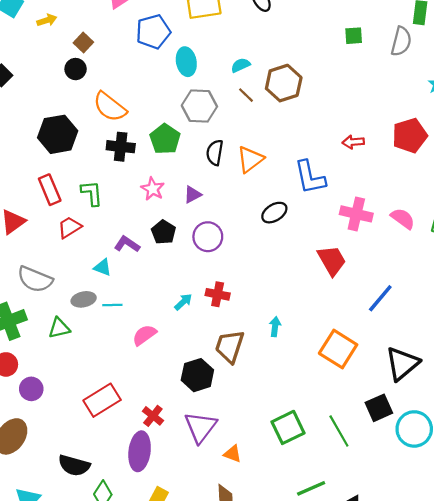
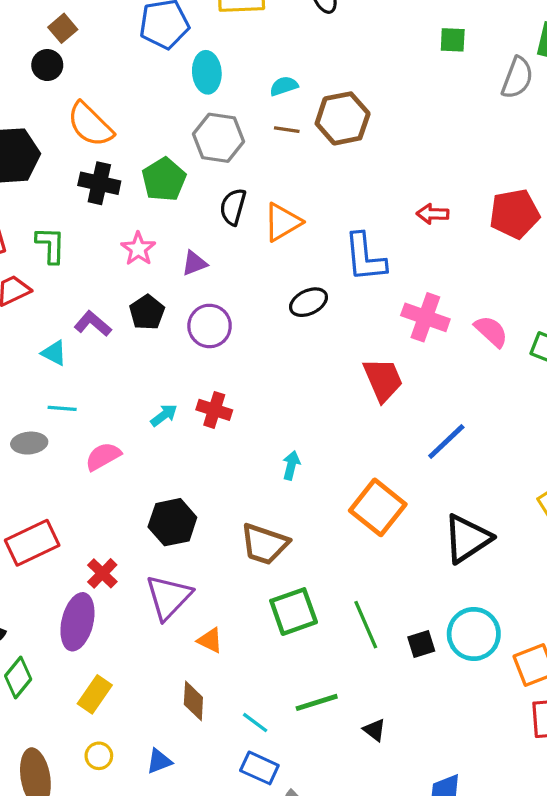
green square: (354, 36) -> (453, 40), moved
brown line: (246, 95) -> (287, 130), turned -42
gray ellipse: (84, 299) -> (29, 443), moved
brown trapezoid: (230, 346) -> (264, 544), moved, turned -96
black square: (379, 408) -> (421, 644), moved, size x0.7

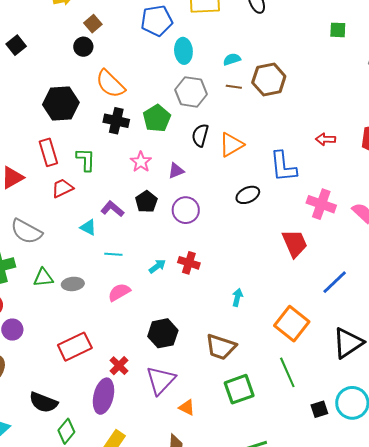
cyan line: (62, 408) -> (113, 254), moved
green line: (366, 625) -> (287, 372), moved

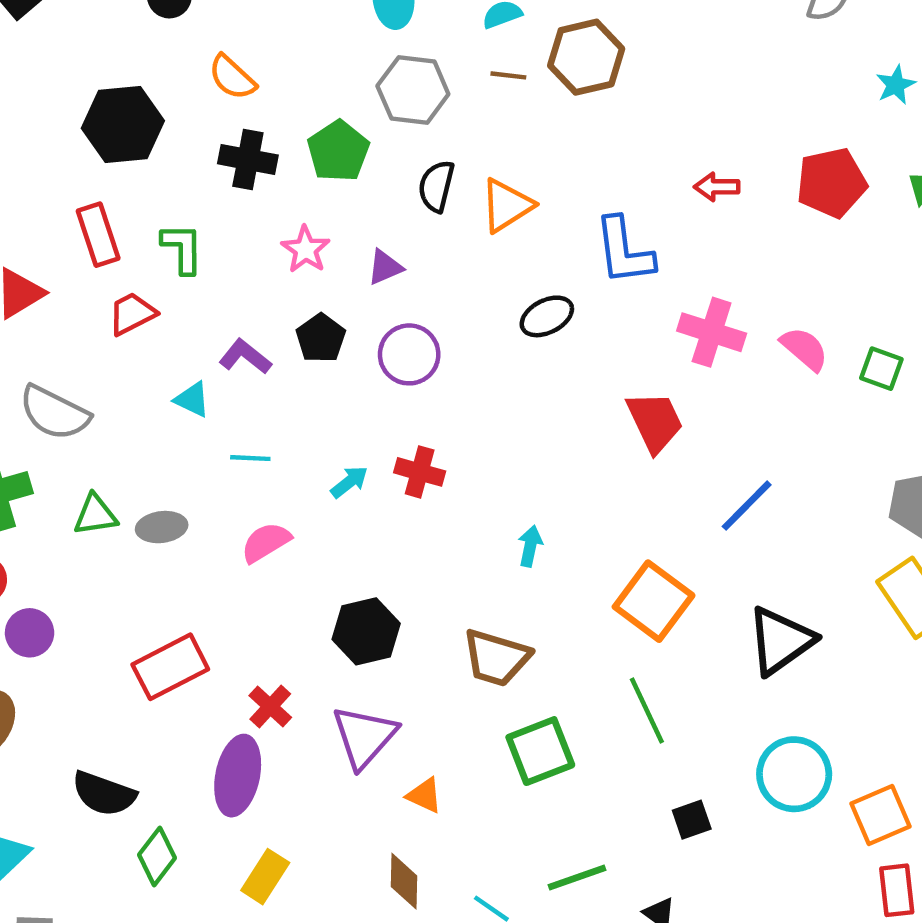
orange semicircle: (110, 84) -> (232, 77), size x0.7
black square: (319, 409) -> (692, 820), moved

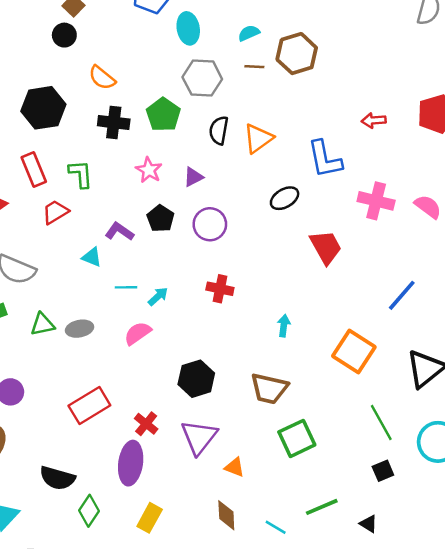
red trapezoid: (655, 422) -> (326, 247), moved
cyan arrow: (349, 482) -> (158, 296), moved
green line: (647, 710) -> (381, 422), moved

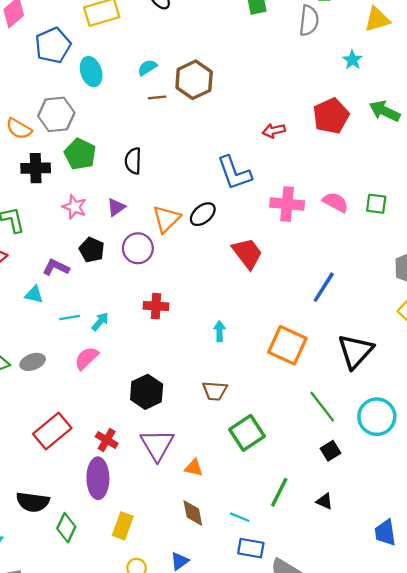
gray hexagon: (202, 78) -> (56, 114), moved
orange triangle: (258, 138) -> (166, 219), moved
brown trapezoid: (269, 389) -> (215, 391), size x0.7
green line: (322, 507) -> (279, 492), turned -32

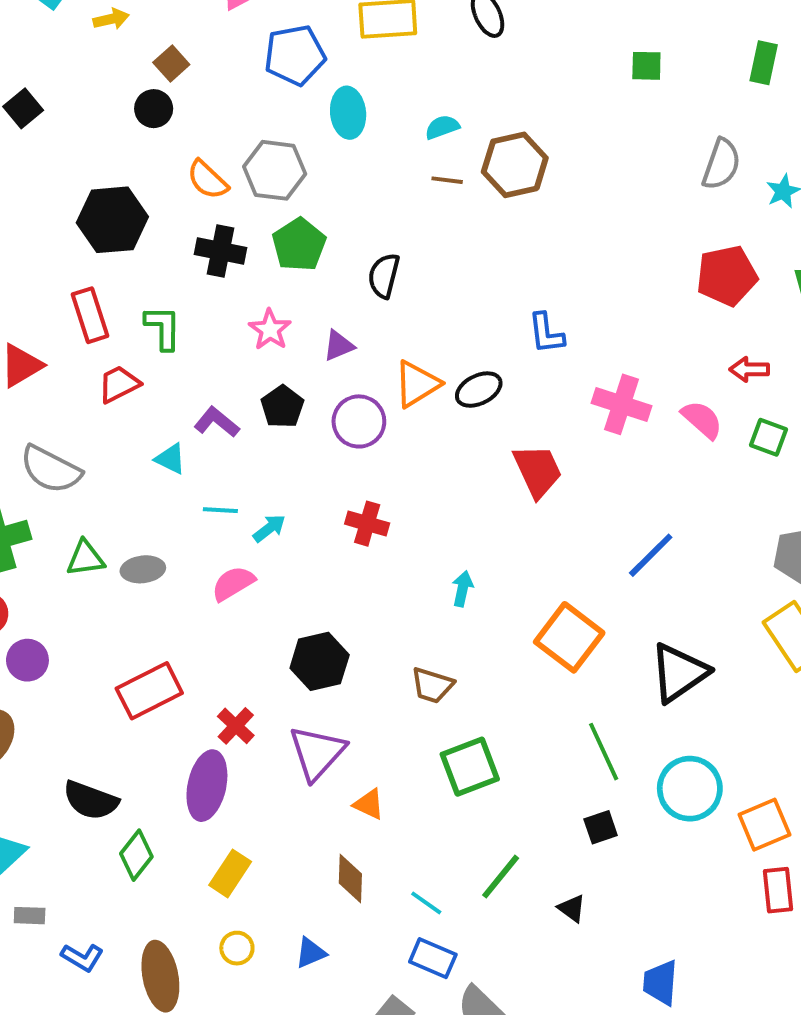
gray semicircle: (309, 20) -> (721, 164), moved
red arrow: (274, 131) -> (749, 369), moved
blue L-shape: (234, 173) -> (546, 333), size x0.7

